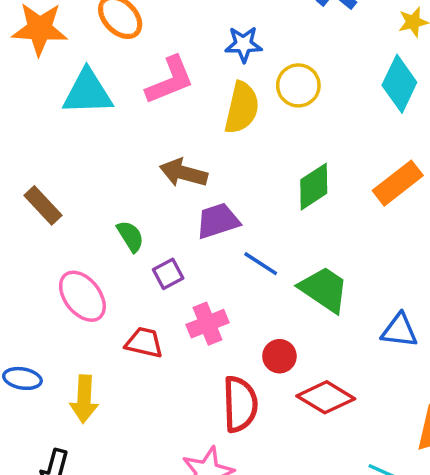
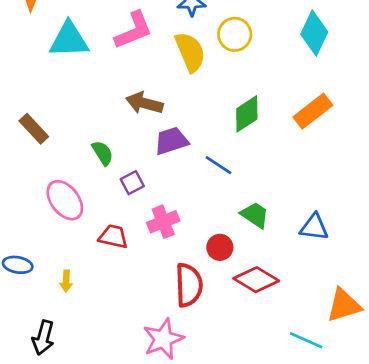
yellow semicircle: (242, 108) -> (190, 52), turned -36
blue line: (261, 264) -> (218, 165), moved
green trapezoid: (324, 289) -> (255, 215), moved, size x0.7
yellow arrow: (84, 399) -> (66, 281), size x0.6

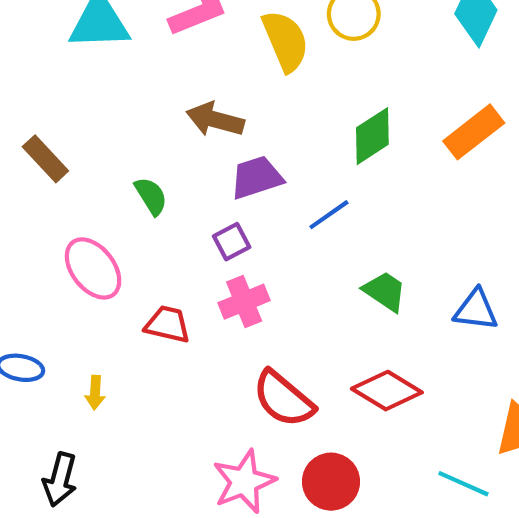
blue line: (218, 165) -> (329, 215), turned -68
purple square: (132, 183) -> (232, 242), moved
red circle: (220, 247) -> (331, 482), moved, size x1.4
red semicircle: (189, 285) -> (283, 399), turned 132

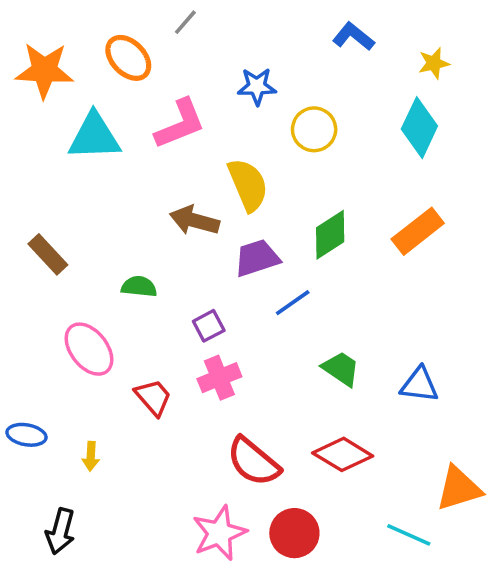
yellow semicircle: (285, 41) -> (248, 185), moved
purple trapezoid: (256, 177) -> (257, 258), moved
green semicircle: (151, 196) -> (139, 287), turned -52
red trapezoid: (168, 324) -> (153, 397), turned 36

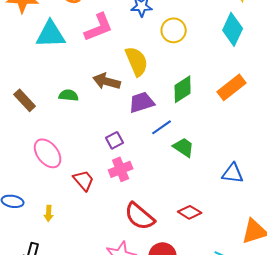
green semicircle: (139, 287) -> (69, 95), moved
green trapezoid: (341, 369) -> (184, 147), moved
red diamond: (343, 454) -> (190, 212), size x0.7

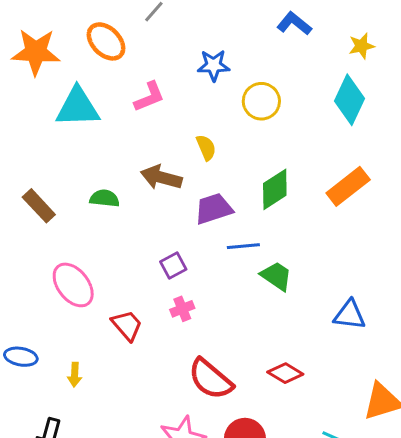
pink L-shape: (99, 27) -> (149, 97), size x0.7
yellow semicircle: (137, 61) -> (206, 148), size x0.6
blue line: (162, 127) -> (243, 246), turned 30
pink cross: (121, 169) -> (182, 309), size x0.7

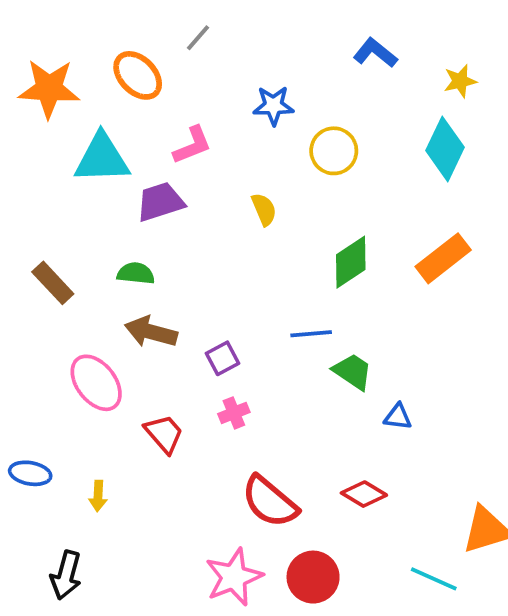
brown arrow: (161, 177) -> (151, 332), moved
purple trapezoid: (214, 209) -> (160, 202), moved
blue triangle: (350, 315) -> (398, 417), moved, size x0.7

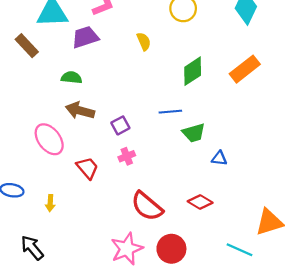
brown rectangle: (53, 283) -> (27, 46), moved
green trapezoid: (353, 371) -> (194, 133), turned 130
black arrow: (66, 575) -> (32, 248), turned 125

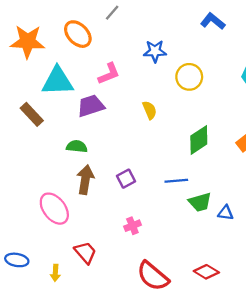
brown arrow: (80, 111) -> (85, 180), turned 84
purple square: (120, 125) -> (126, 179), moved
blue triangle: (219, 158) -> (226, 213), moved
red trapezoid: (87, 168) -> (85, 252), moved

